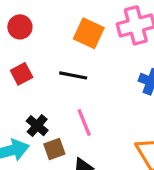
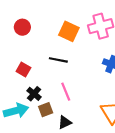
red square: (22, 74) -> (23, 69), moved, turned -32

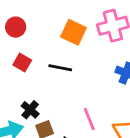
red square: (23, 69) -> (22, 63), moved
pink line: (66, 92) -> (89, 119), moved

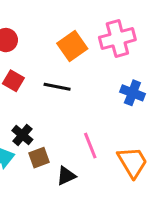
orange square: (73, 32) -> (72, 46), turned 30

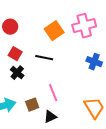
black cross: (22, 135) -> (17, 73), moved
pink line: (90, 146) -> (53, 93), moved

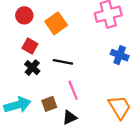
orange square: (54, 31) -> (56, 23), moved
black line: (44, 58) -> (63, 62), moved

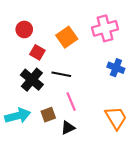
orange square: (56, 23) -> (67, 37), moved
red square: (30, 46) -> (37, 52), moved
black cross: (32, 68) -> (32, 80), size x1.5

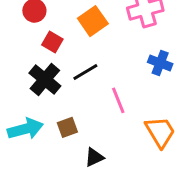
black line: (61, 74) -> (85, 72), turned -42
pink line: (71, 102) -> (118, 100), moved
black triangle: (68, 128) -> (94, 157), moved

